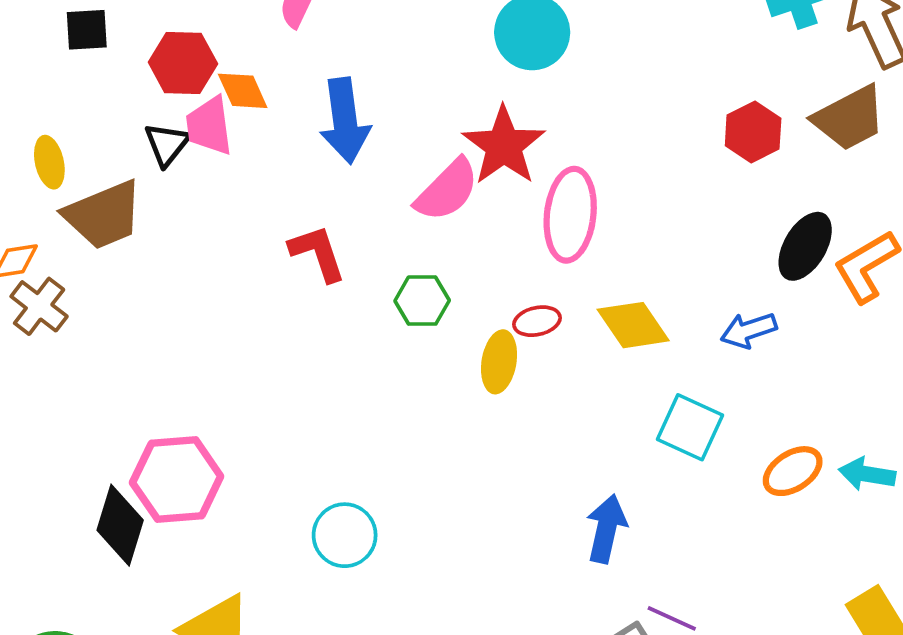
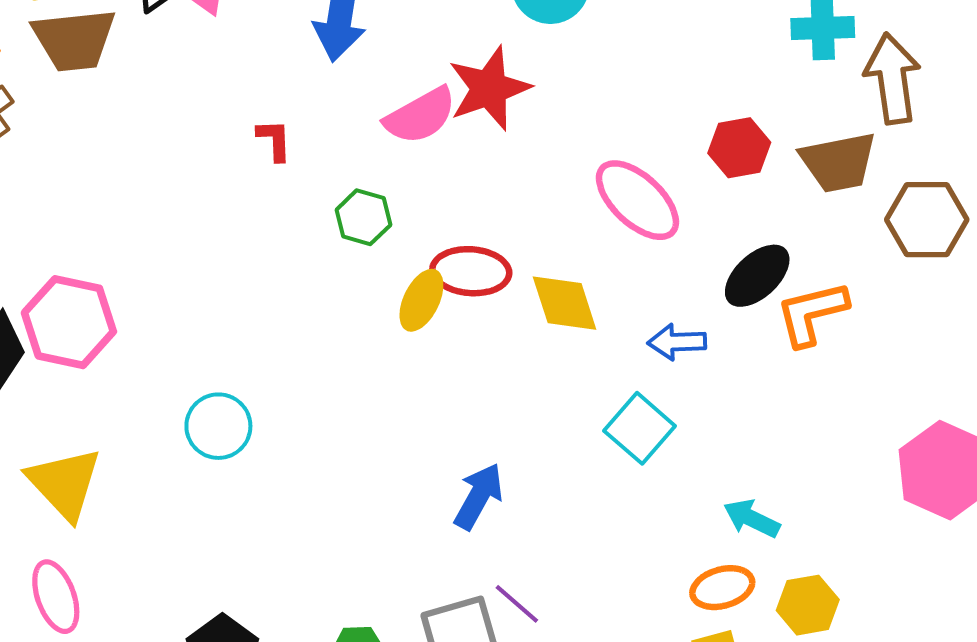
pink ellipse: (570, 215) -> (637, 200), moved, turned -70
red L-shape: (318, 253) -> (274, 140), size x0.7
red ellipse: (537, 321) -> (471, 271), size x1.6
cyan square: (690, 427) -> (640, 428), moved
orange ellipse: (793, 471) -> (722, 588), moved

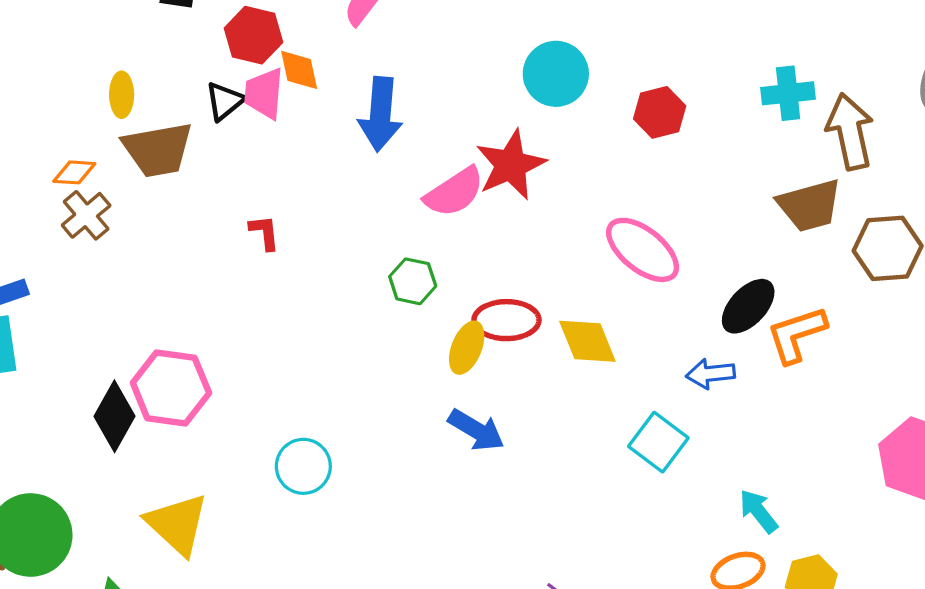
red L-shape: (274, 140) -> (264, 232), moved
red hexagon: (739, 148) -> (660, 112), moved
blue arrow: (677, 342) -> (710, 374), moved
blue arrow: (479, 496) -> (476, 430), moved, turned 96
cyan arrow: (752, 518) -> (759, 511), turned 30

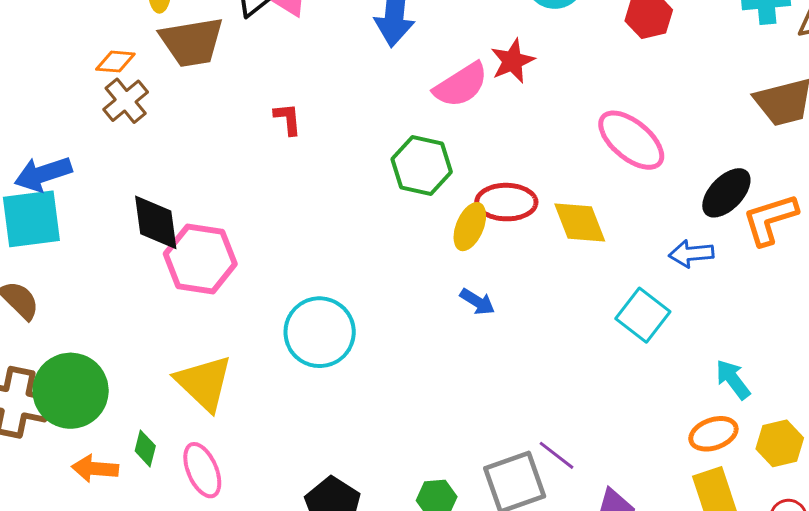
red star: (511, 165) -> (512, 61), size x0.7
green hexagon: (413, 281) -> (422, 165), size x1.4
black diamond: (114, 416) -> (156, 222), moved, turned -38
blue arrow: (476, 430) -> (477, 302), size x0.7
cyan circle: (303, 466) -> (320, 332), size x1.4

